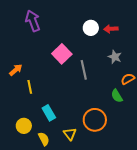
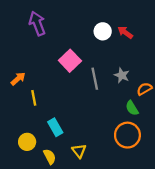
red arrow: (111, 29) -> (125, 32), turned 40
gray star: (115, 57) -> (122, 75), moved
orange circle: (95, 120) -> (127, 135), moved

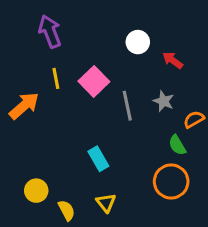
red arrow: (125, 32) -> (173, 60), moved
orange arrow: (18, 79) -> (24, 106), size x1.5
yellow line: (34, 98) -> (56, 78), moved
cyan rectangle: (55, 127) -> (98, 159), moved

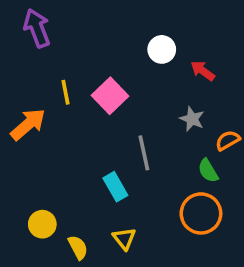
purple arrow: (50, 31) -> (37, 28), moved
gray line: (127, 106) -> (144, 153), moved

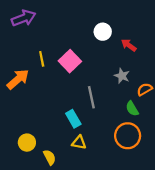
purple arrow: (37, 28) -> (24, 18), turned 90
yellow triangle: (124, 238) -> (79, 143), moved, turned -42

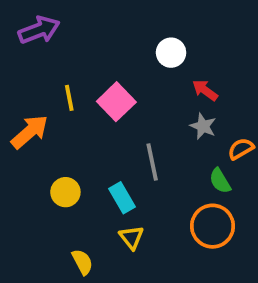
red arrow: (129, 45) -> (205, 90), moved
yellow circle: (27, 143) -> (65, 192), moved
yellow triangle: (79, 143) -> (131, 237), turned 42

